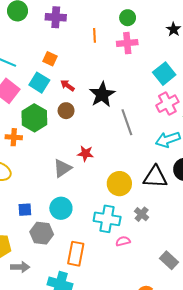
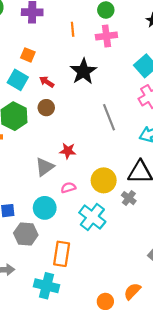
black star: (102, 95) -> (83, 71), moved
gray cross: (142, 214) -> (129, 198), moved
cyan cross: (107, 219) -> (92, 217), turned 30
pink semicircle: (123, 241) -> (68, 188), moved

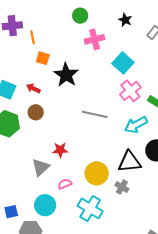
orange line: (73, 29) -> (32, 37), moved
pink cross: (106, 36) -> (95, 39), moved
orange square: (28, 55) -> (43, 58), moved
gray line: (109, 117) -> (95, 114), turned -50

